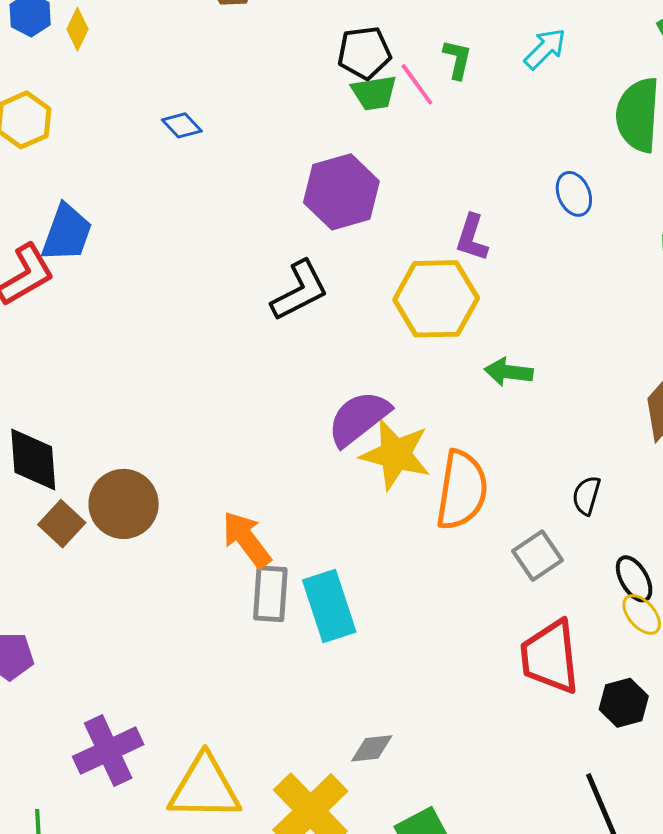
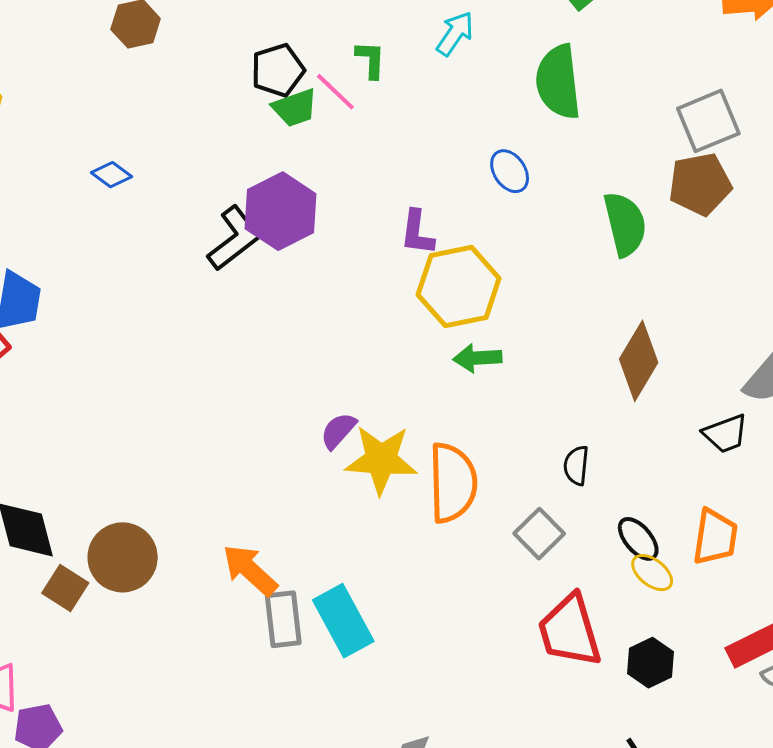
black L-shape: (300, 291) -> (234, 238), moved
yellow hexagon: (436, 299) -> (459, 287), moved
purple semicircle: (359, 418) -> (338, 431), size x0.6

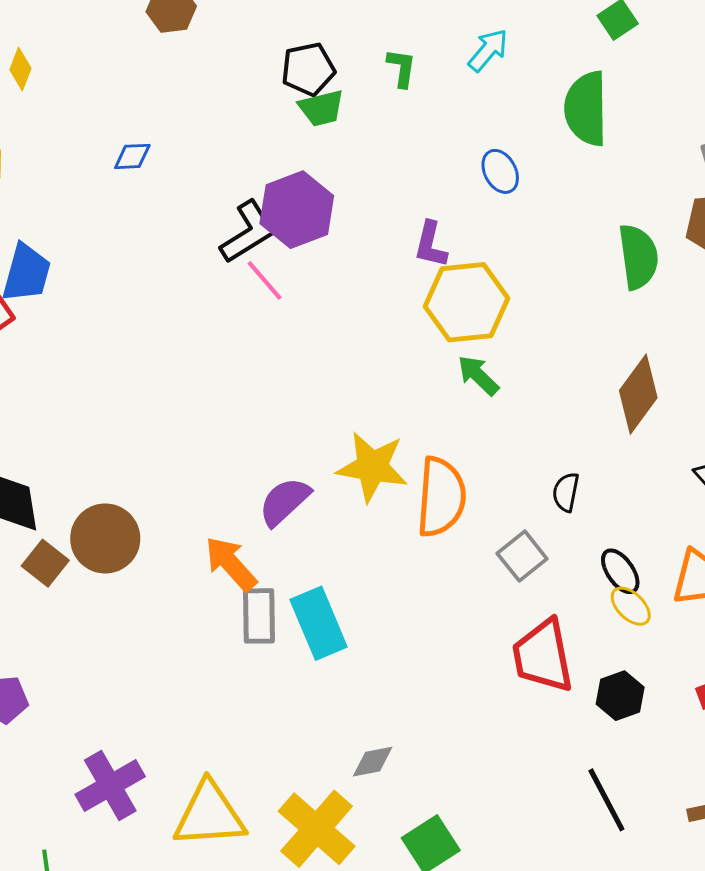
pink line: (335, 92) -> (265, 280), moved
blue ellipse: (510, 171) -> (500, 171), moved
blue diamond: (112, 175) -> (132, 156), turned -45
green arrow: (477, 358) -> (478, 375), turned 42
purple semicircle: (338, 431) -> (284, 502), moved, size x1.4

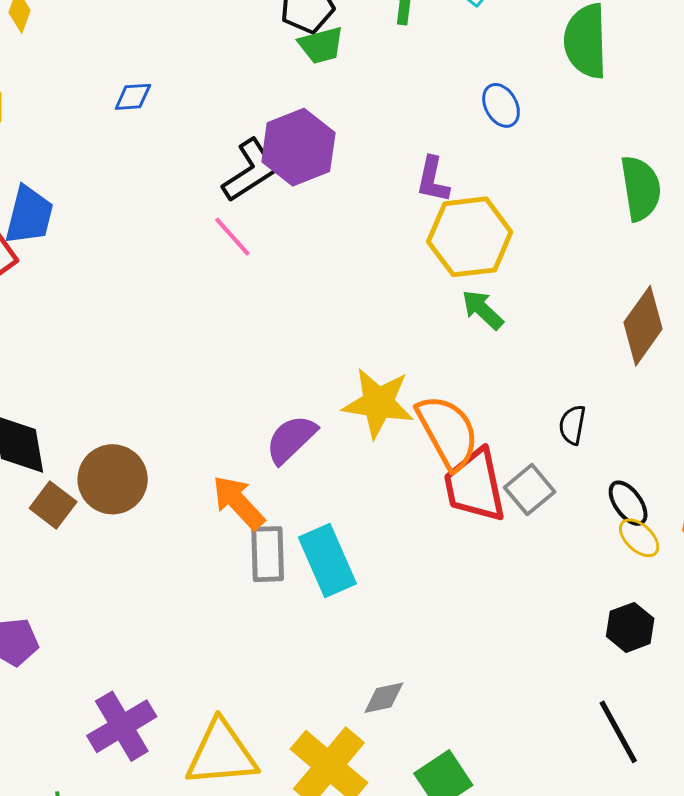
pink line: (265, 280) -> (232, 237), moved
orange semicircle: (441, 497) -> (448, 432), turned -32
red trapezoid: (543, 656) -> (475, 486), moved

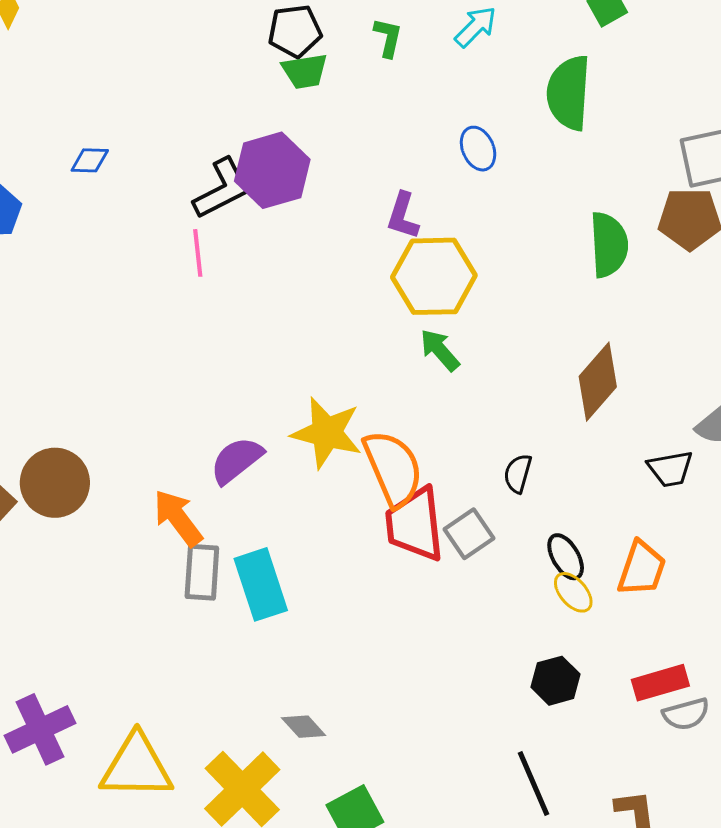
blue diamond: (133, 97) -> (90, 160), moved
pink line: (232, 237) -> (198, 253), turned 30
gray diamond: (384, 698) -> (304, 727), turned 54

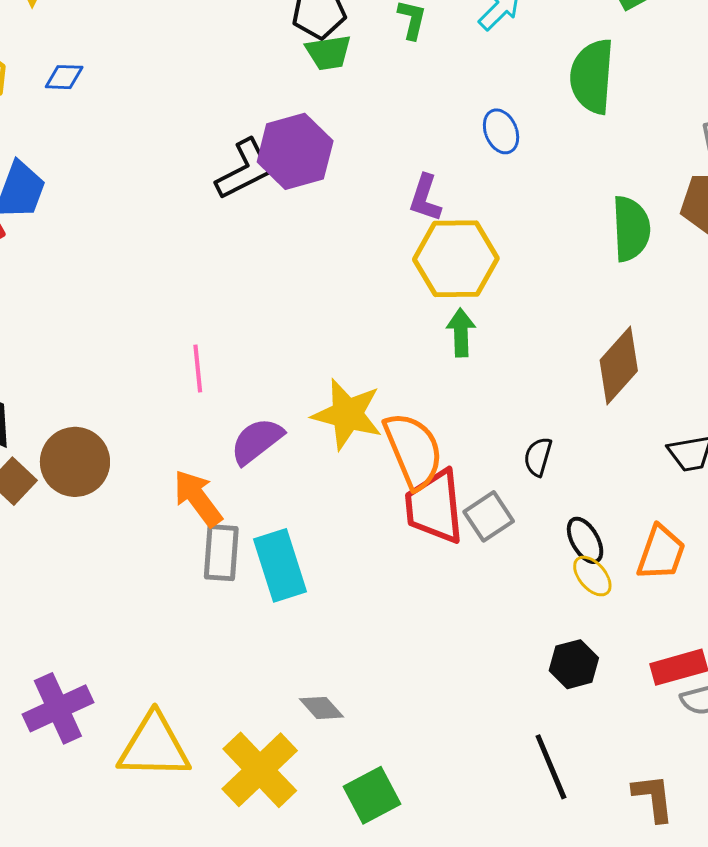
blue diamond: (90, 160) -> (64, 77), moved
pink line: (198, 253) -> (198, 368), moved
green arrow: (440, 350) -> (461, 333), turned 39

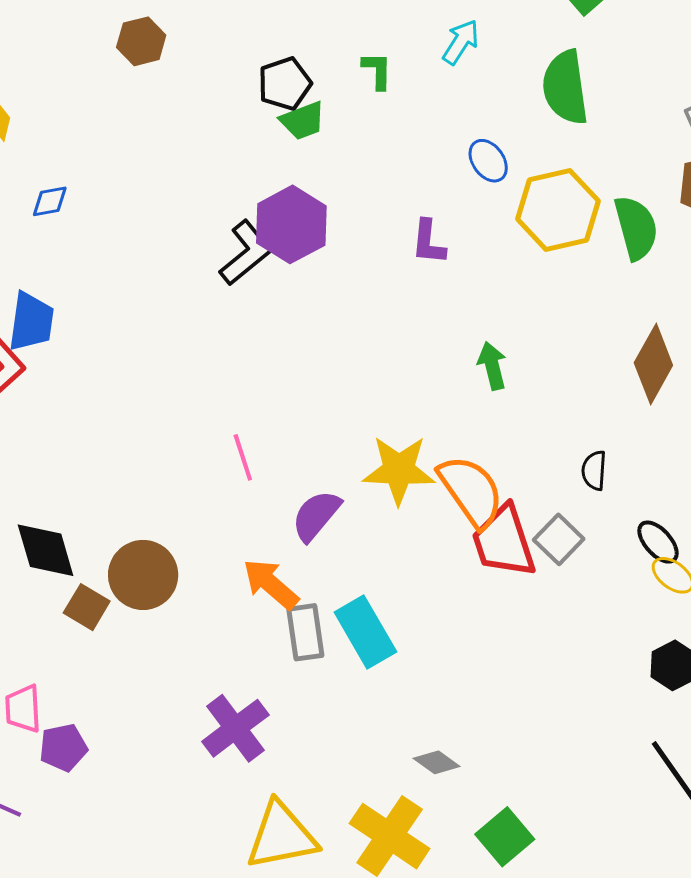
yellow hexagon: (456, 259) -> (558, 210), moved
purple cross: (58, 708) -> (235, 728), moved

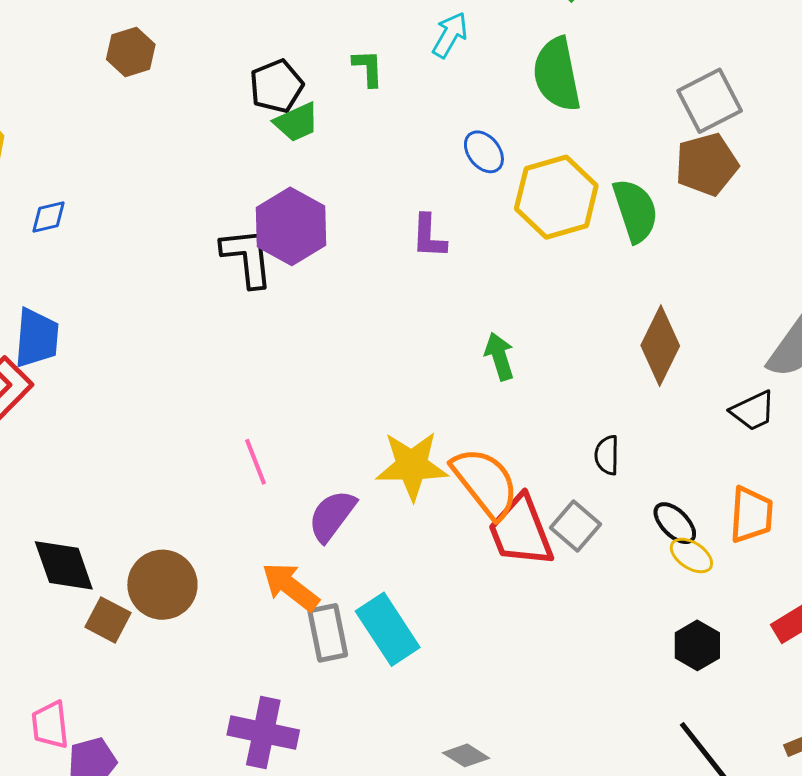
black L-shape: (246, 253) -> (247, 257), turned -54
purple cross: (235, 728) -> (263, 733), turned -38

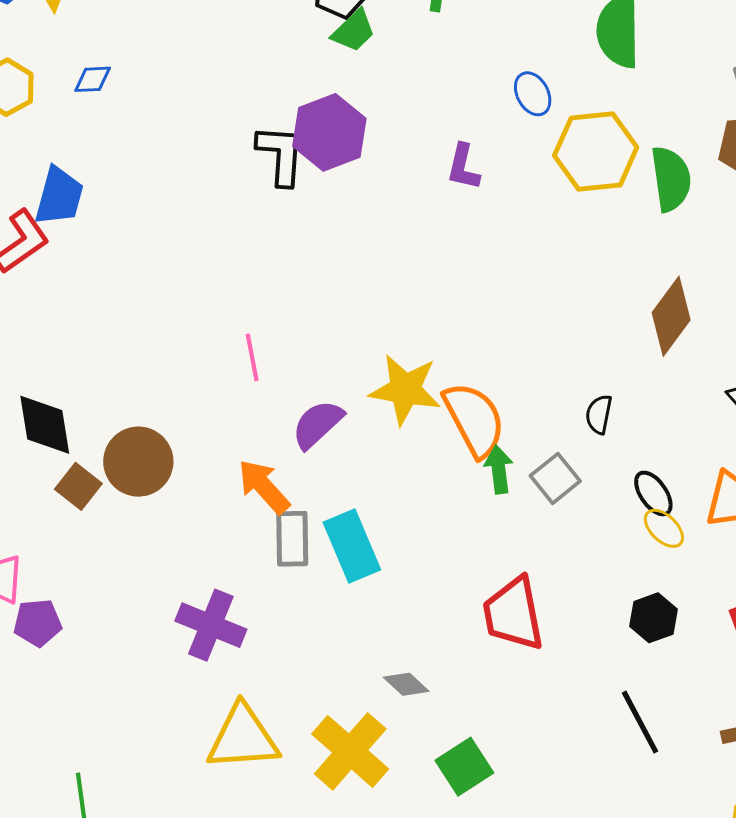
green trapezoid: (297, 122) -> (354, 31), turned -30
green arrow: (499, 356) -> (499, 469), moved
red trapezoid: (521, 531) -> (513, 614), moved

